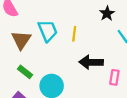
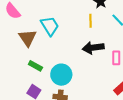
yellow line: (74, 34) -> (90, 21), moved

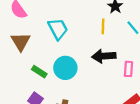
brown triangle: (27, 38) -> (21, 42), moved
cyan circle: (61, 75) -> (65, 68), moved

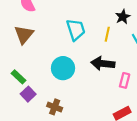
cyan trapezoid: (58, 29) -> (76, 30), moved
green rectangle: (39, 72) -> (19, 77), moved

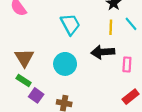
yellow line: (107, 34) -> (111, 27), moved
brown triangle: (24, 35) -> (24, 58), moved

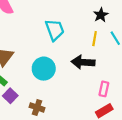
pink rectangle: (127, 64) -> (104, 89), moved

